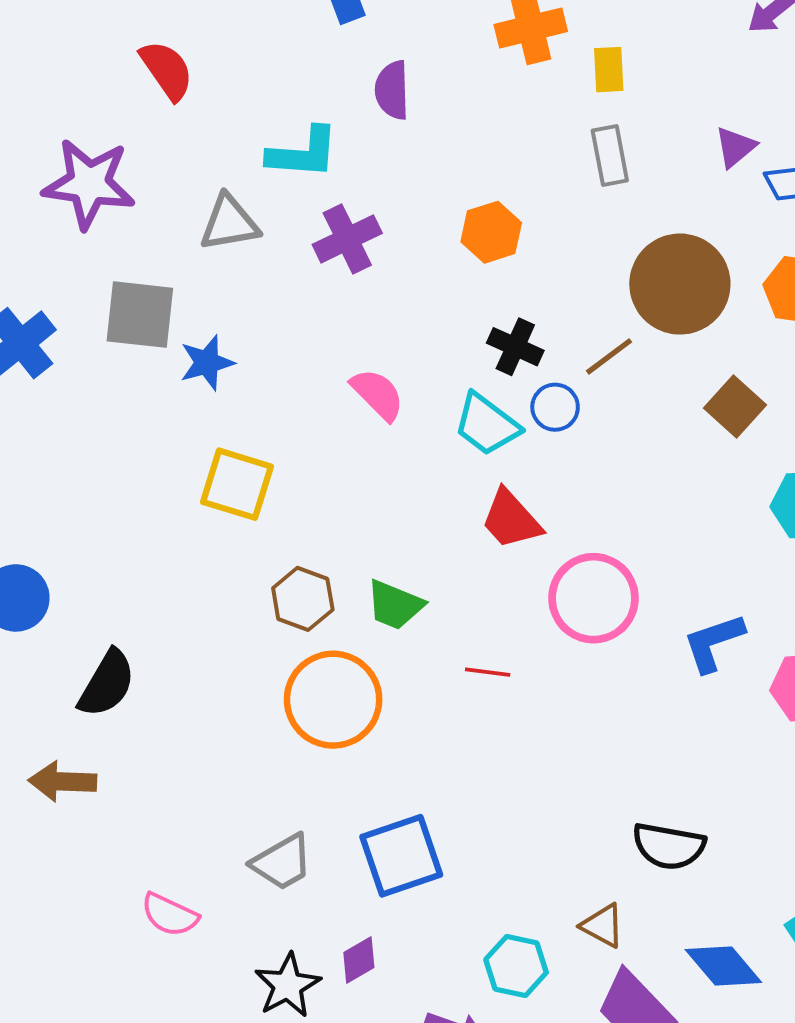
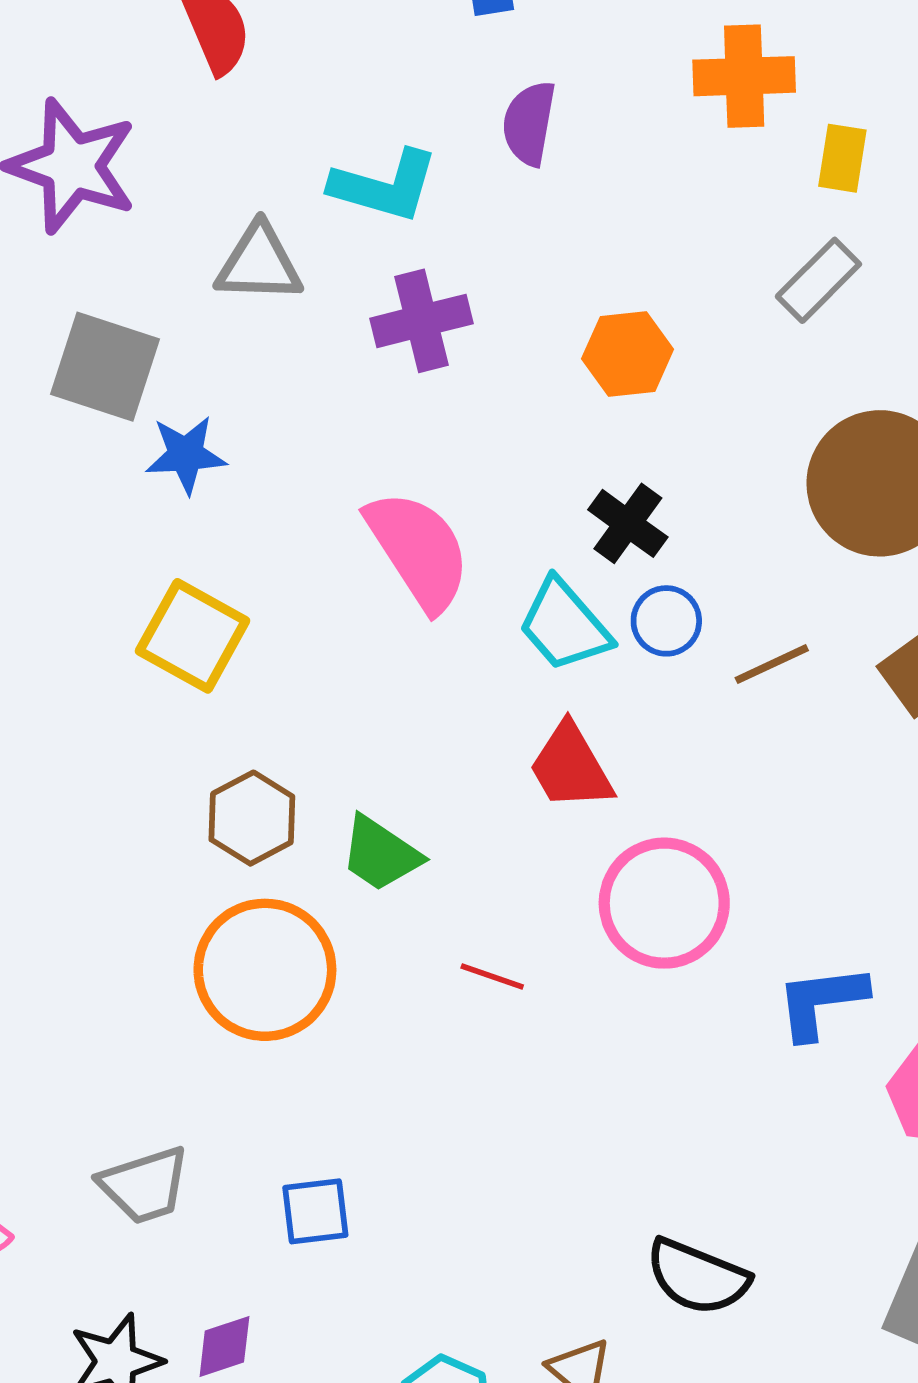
gray rectangle: (610, 155) -> (818, 280), turned 44
brown line: (609, 356) -> (772, 664), moved
pink semicircle: (378, 394) -> (418, 550), size x1.5
blue square: (401, 856) -> (315, 1211), size x0.6

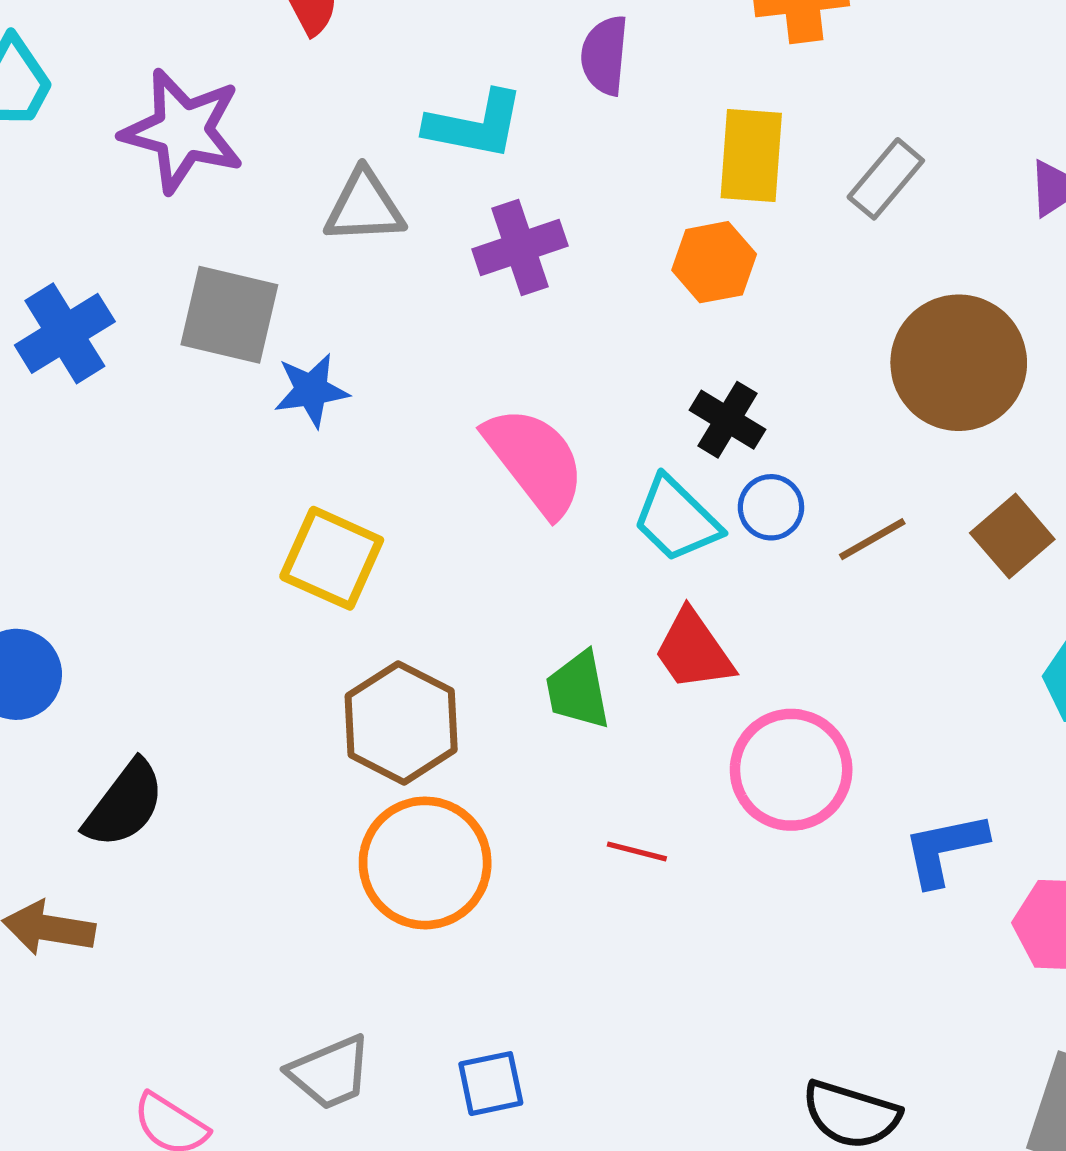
yellow rectangle: (842, 158) -> (751, 156), moved, size x1.5
brown hexagon: (252, 818) -> (401, 723), size x1.4
green trapezoid: (381, 854) -> (578, 690), moved, turned 50

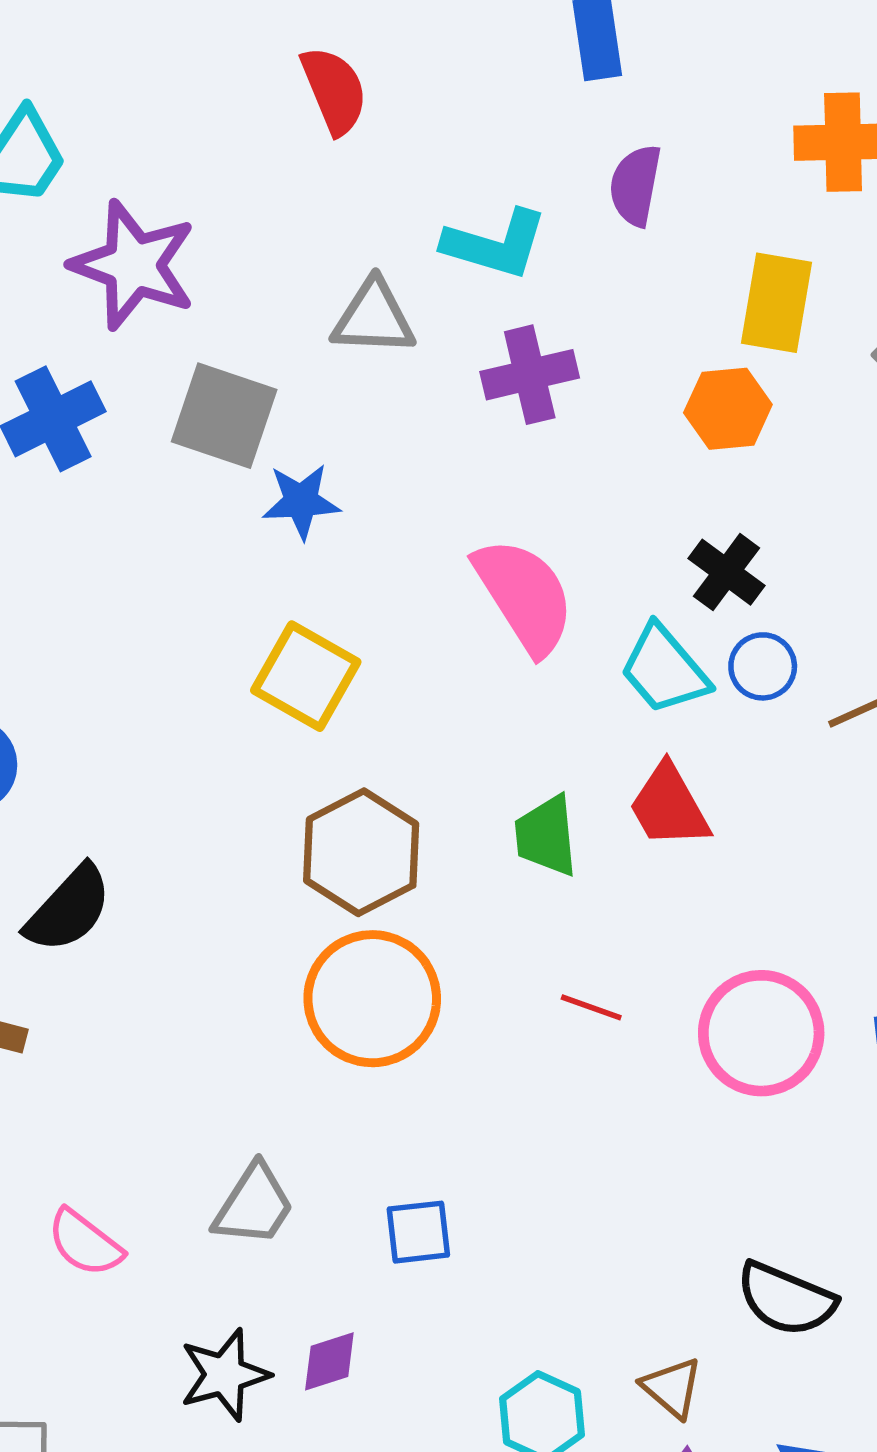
purple star: (183, 131) -> (134, 265), moved
pink circle: (791, 770) -> (761, 1033), moved
gray trapezoid: (330, 1073) -> (254, 1205), turned -40

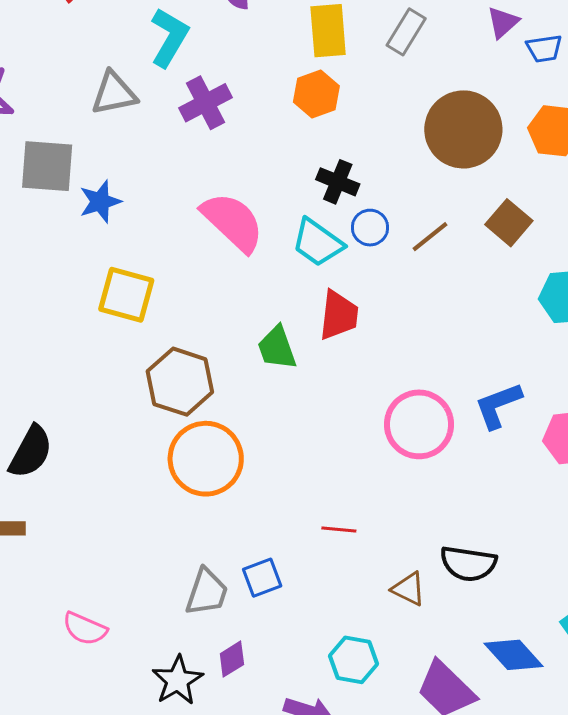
cyan L-shape: (495, 244) -> (169, 37), turned -62
red trapezoid: (669, 806) -> (339, 315), turned -130
red line: (591, 1007) -> (339, 530), moved
gray trapezoid: (254, 1205) -> (207, 592), moved
brown triangle: (672, 1388) -> (408, 589), moved

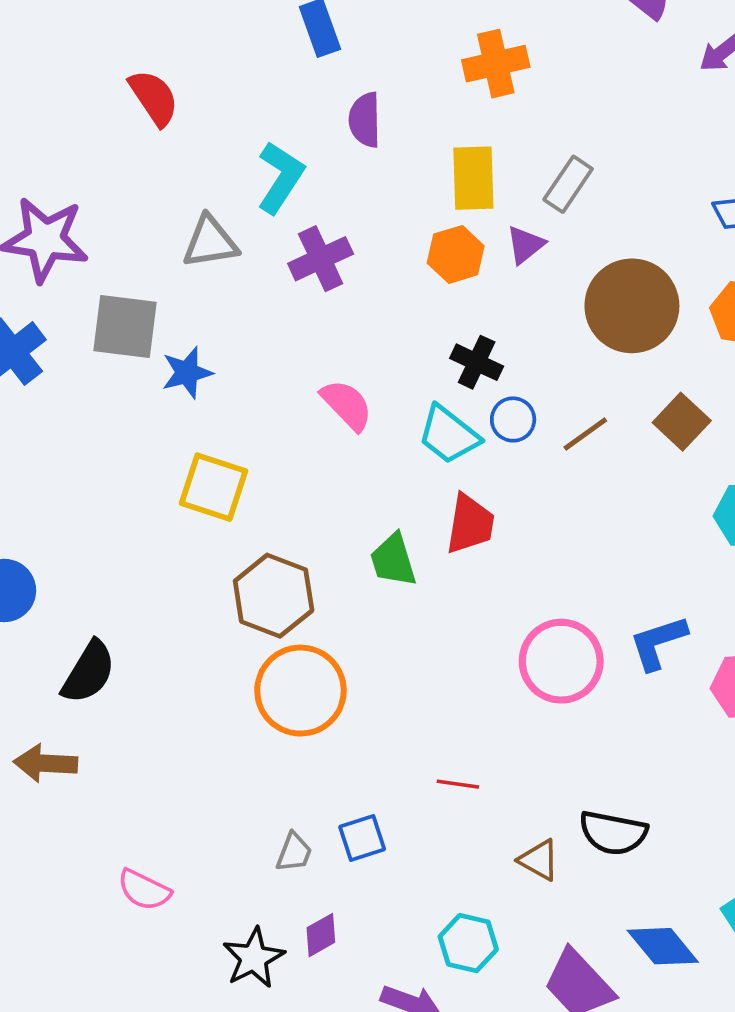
purple triangle: (503, 22) -> (525, 245), moved
pink semicircle: (233, 222) -> (347, 405), size x0.7
gray trapezoid: (207, 592) -> (294, 852), size x0.7

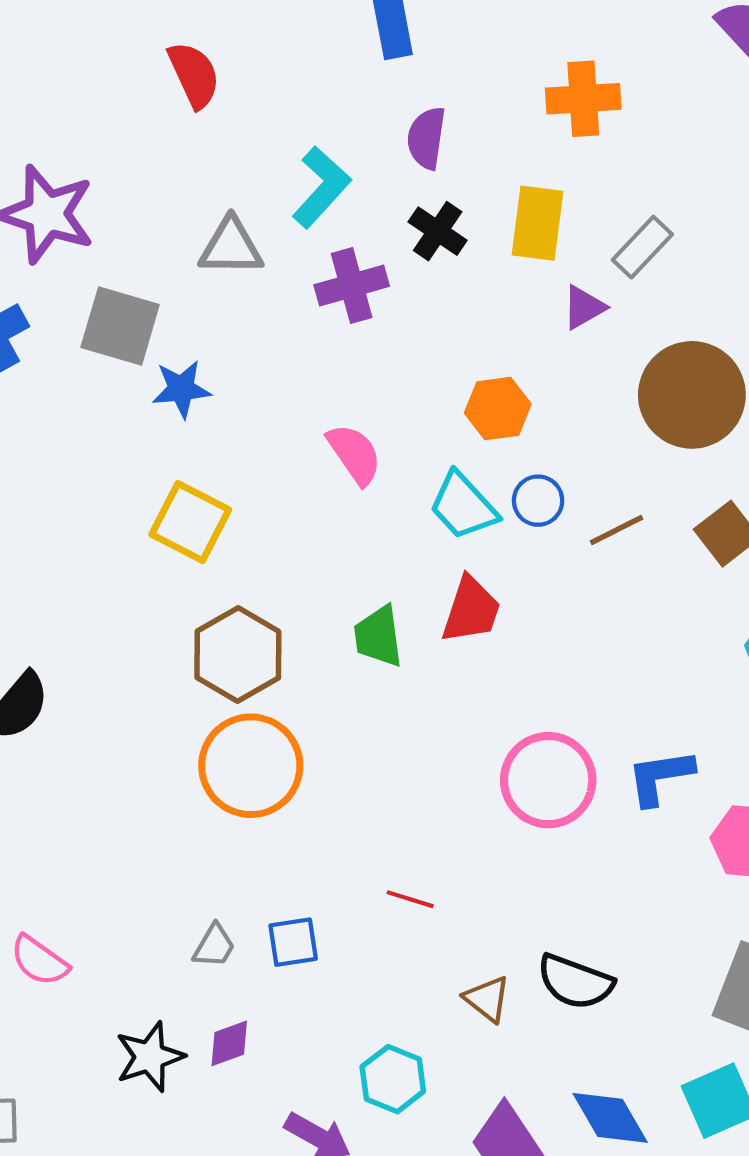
orange hexagon: (456, 254) -> (498, 409), moved
black cross: (477, 362) -> (438, 231), moved

